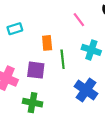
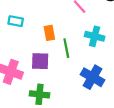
cyan rectangle: (15, 29) -> (16, 21), turned 32

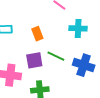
green line: (66, 48) -> (56, 56), moved, turned -42

